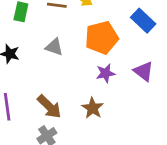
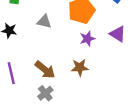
brown star: (93, 108) -> (80, 67), turned -30

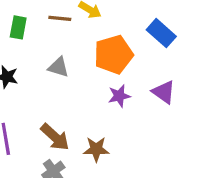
brown star: (80, 67) -> (96, 149), moved

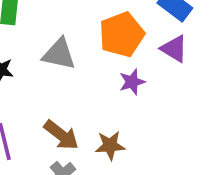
gray triangle: (58, 67) -> (59, 54), size x1.4
purple triangle: (164, 92) -> (174, 49), moved

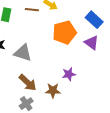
gray triangle: (59, 54) -> (23, 53), moved
purple star: (132, 82) -> (69, 74), moved

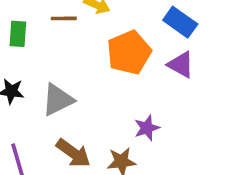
gray triangle: (23, 53) -> (58, 100), turned -36

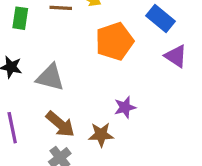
purple triangle: (181, 65) -> (176, 56), moved
gray triangle: (58, 100) -> (50, 77), turned 36

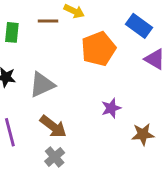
gray triangle: (50, 77) -> (42, 85), turned -36
brown star: (101, 135) -> (143, 134), moved

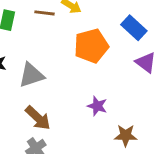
purple star: (111, 108) -> (97, 106), turned 30

